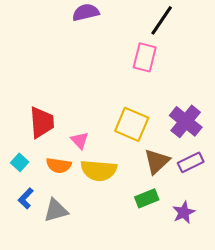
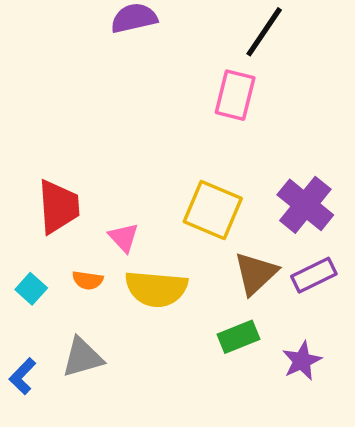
cyan square: (20, 162) -> (31, 289), moved
orange semicircle: (59, 165) -> (88, 280), size x0.7
blue L-shape: (26, 198) -> (23, 376), moved

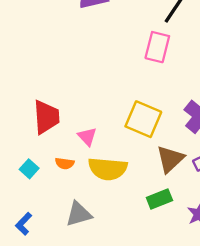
gray triangle: (83, 357) -> (79, 214), moved

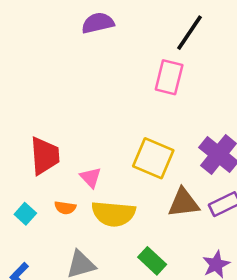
brown triangle: (170, 159) -> (184, 203), turned 36
green rectangle: (159, 199) -> (152, 261), moved, turned 65

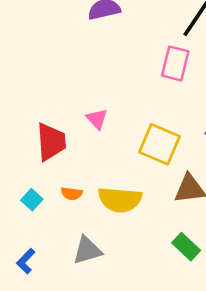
pink triangle: (91, 177) -> (97, 119), moved
green rectangle: (152, 261) -> (186, 247), moved

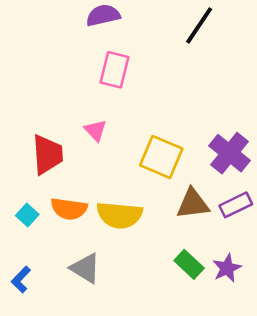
pink rectangle: (175, 63) -> (114, 70), moved
orange semicircle: (72, 194) -> (69, 209), size x1.6
gray triangle: (87, 250) -> (85, 268), turned 48

